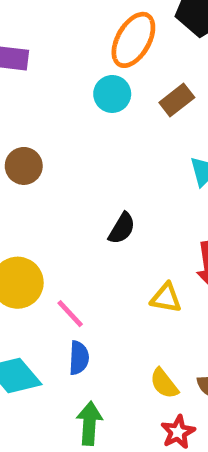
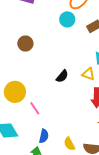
yellow triangle: (166, 298) -> (88, 74), moved
blue semicircle: (79, 358) -> (44, 136), moved

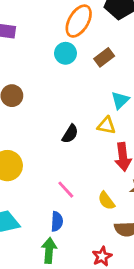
pink line: (35, 108) -> (66, 190), moved
yellow semicircle: (69, 144) -> (106, 201), moved

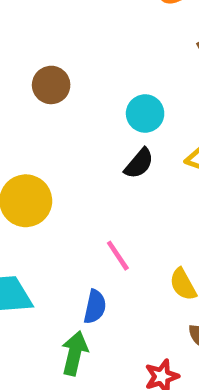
cyan circle: (65, 53) -> (145, 113), moved

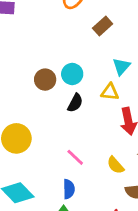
brown circle: (51, 85) -> (45, 80), moved

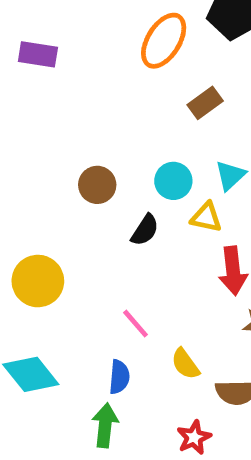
cyan circle: (72, 74) -> (173, 181), moved
yellow semicircle: (115, 165) -> (185, 364), moved

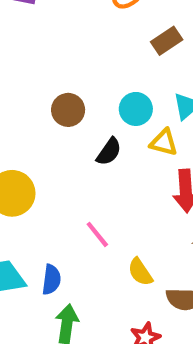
blue semicircle: (119, 377) -> (51, 280), moved

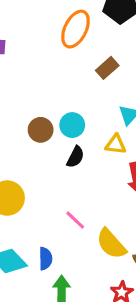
cyan circle: (136, 109) -> (72, 125), moved
yellow semicircle: (140, 272) -> (111, 244), size x1.5

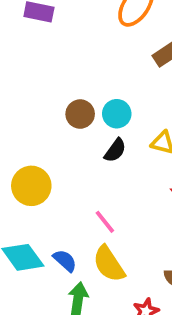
yellow semicircle: (111, 244) -> (109, 264), moved
blue semicircle: (45, 259) -> (65, 261), turned -55

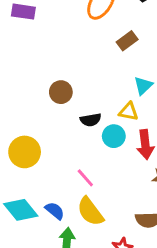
cyan circle: (117, 114) -> (114, 136), moved
black semicircle: (115, 150) -> (91, 120), turned 48

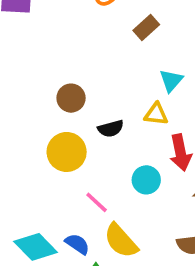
cyan circle: (114, 136) -> (146, 180), moved
yellow circle: (25, 152) -> (67, 152), moved
pink line: (85, 178) -> (97, 202), moved

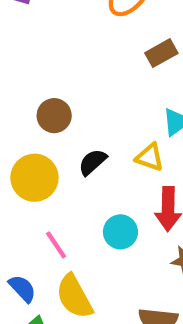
black semicircle: (111, 129) -> (93, 162), turned 140

